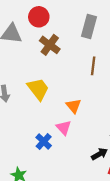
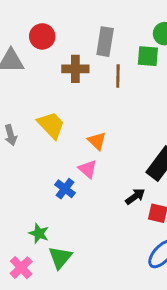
brown cross: (50, 45) -> (75, 69), moved, turned -30
brown line: (93, 66) -> (118, 76), moved

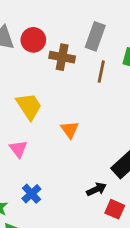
red circle: (42, 36) -> (33, 40), moved
pink triangle: (88, 169) -> (18, 149), moved
blue cross: (65, 189) -> (31, 194), moved

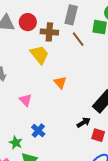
brown line: (101, 72) -> (78, 39), turned -42
yellow trapezoid: (29, 106) -> (39, 55), moved

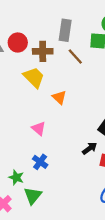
orange triangle: (60, 82) -> (59, 97), moved
pink triangle: (25, 100) -> (39, 128), moved

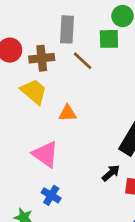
orange triangle: (59, 97) -> (68, 113), turned -40
pink triangle: (39, 128) -> (45, 154), size x1.5

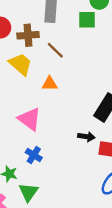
brown line: (83, 61) -> (55, 50), moved
black arrow: (111, 173) -> (86, 137), turned 49

